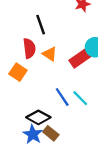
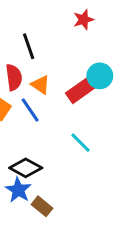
blue line: (62, 97) -> (30, 110), moved
brown rectangle: (51, 133) -> (42, 206), moved

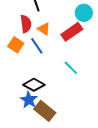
cyan circle: (100, 76) -> (84, 13), moved
brown rectangle: (42, 206) -> (45, 111), size x1.5

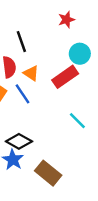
cyan line: (71, 68) -> (77, 121), moved
brown rectangle: (45, 111) -> (48, 173), moved

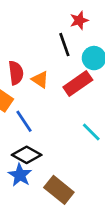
black line: (21, 42) -> (64, 45), moved
blue line: (23, 94) -> (24, 121), moved

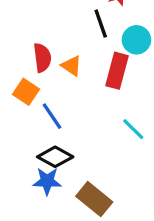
red rectangle: (78, 84) -> (117, 71), turned -40
blue star: (20, 175) -> (47, 181), turned -30

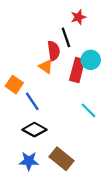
cyan circle: (136, 40) -> (91, 60), moved
red semicircle: (42, 58) -> (54, 51), moved
blue star: (47, 181) -> (29, 161), moved

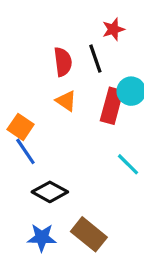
red semicircle: (54, 51) -> (63, 62), moved
blue line: (32, 101) -> (25, 151), moved

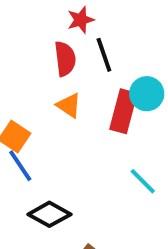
red star: (113, 29) -> (81, 20), moved

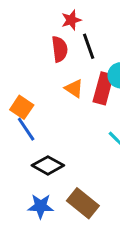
orange triangle: (69, 105) -> (74, 88), moved

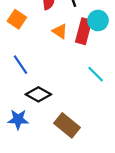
orange square: (22, 107) -> (17, 19), moved
blue star: (41, 206) -> (18, 119), moved

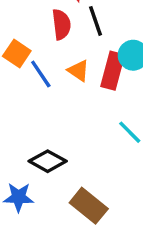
blue line: (20, 65) -> (41, 74), moved

